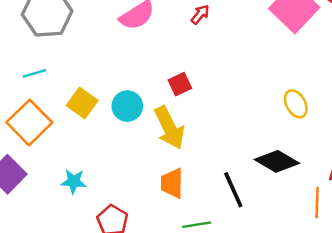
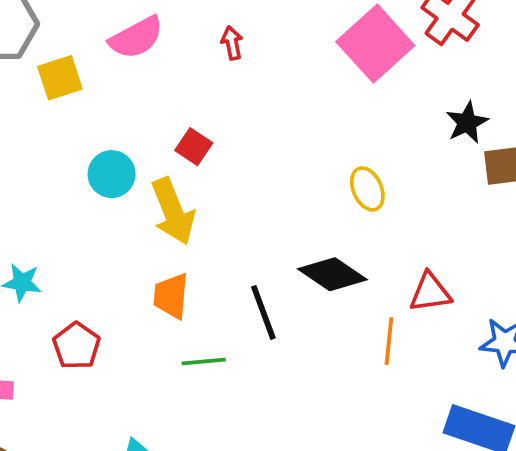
red arrow: (200, 14) -> (232, 43), turned -55
red square: (180, 84) -> (194, 147), turned -35
yellow square: (82, 103) -> (60, 78), moved, turned 32

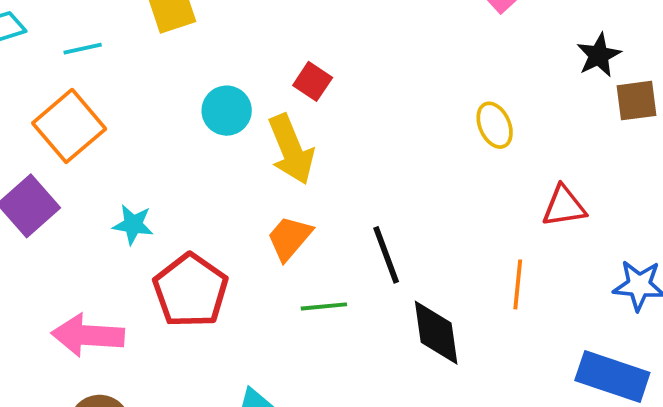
black diamond: (332, 274) -> (436, 333), moved, turned 48
red triangle: (430, 292) -> (564, 206), moved
orange trapezoid: (171, 296) -> (289, 238), turned 36
red pentagon: (77, 346) -> (191, 290), size x1.5

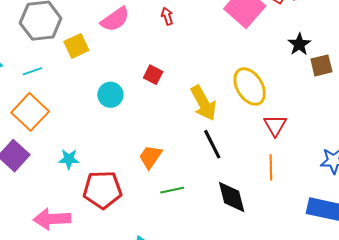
yellow ellipse: (495, 125) -> (250, 87), size x1.6
yellow arrow: (291, 149) -> (203, 103), moved
red triangle: (564, 206) -> (275, 125), moved, turned -45
black line: (386, 255) -> (212, 144), moved
red pentagon: (191, 290) -> (102, 190), turned -30

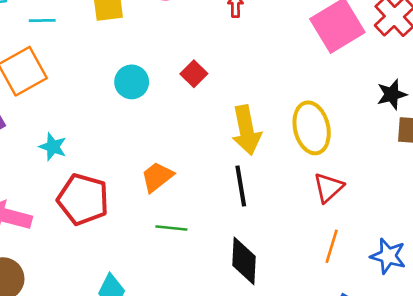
orange line: (271, 167) -> (332, 246), moved

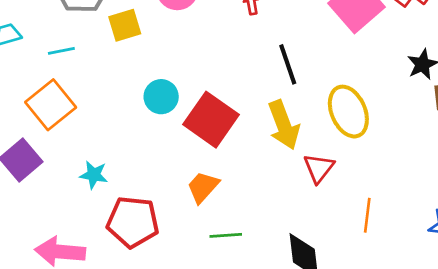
red square: (194, 74) -> (211, 120), moved, size x2.0
black line: (241, 186) -> (288, 64), moved
red triangle: (328, 188) -> (319, 168), moved
orange line: (332, 246) -> (367, 215), moved

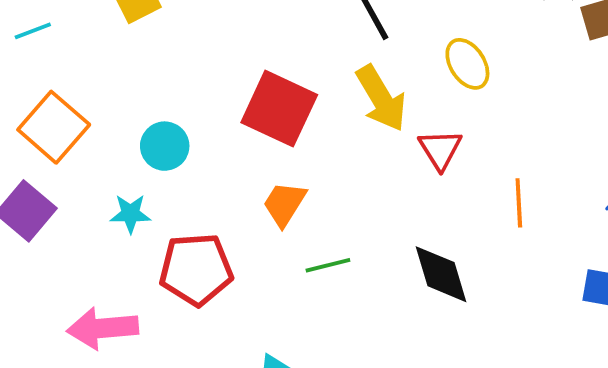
cyan line: (61, 51) -> (33, 31), moved
cyan circle: (161, 97) -> (165, 146), moved
yellow ellipse: (348, 112) -> (467, 64), size x0.7

